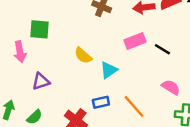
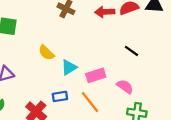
pink rectangle: (135, 41) -> (96, 75), moved
black line: (162, 49) -> (131, 51), moved

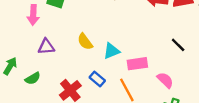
yellow semicircle: (46, 53) -> (85, 42), moved
blue rectangle: (60, 96) -> (97, 79), turned 40

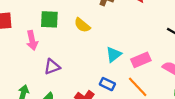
yellow semicircle: (85, 42) -> (82, 25), moved

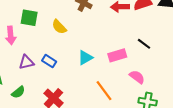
pink rectangle: (141, 60) -> (117, 55), moved
blue rectangle: (107, 84) -> (49, 61), moved

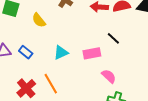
black line: (144, 44) -> (113, 38), moved
orange line: (104, 91) -> (51, 84), moved

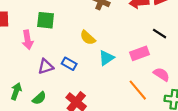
yellow semicircle: (39, 20) -> (88, 38), moved
orange line: (51, 84) -> (138, 90), moved

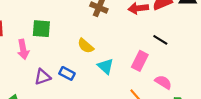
pink rectangle: (139, 53) -> (140, 61), turned -42
cyan triangle: (106, 58) -> (106, 66), turned -42

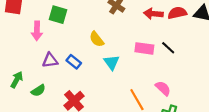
pink rectangle: (140, 61) -> (144, 48), moved, turned 60

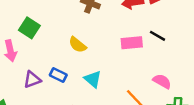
green square: (58, 15) -> (29, 28), turned 30
cyan triangle: (112, 62) -> (93, 79), moved

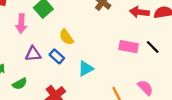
yellow semicircle: (77, 45) -> (66, 37), moved
cyan triangle: (93, 79) -> (86, 69), turned 35

